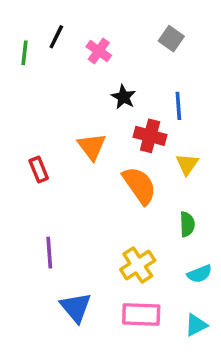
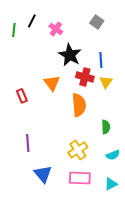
black star: (124, 97) -> (70, 55), size x1.6
yellow triangle: (187, 164) -> (106, 82), moved
orange semicircle: (139, 185) -> (79, 105), turned 30

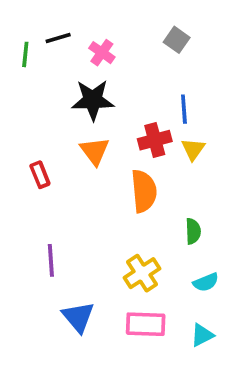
black line: (32, 21) -> (58, 38), turned 48
black star: (70, 55) -> (93, 100), moved, turned -30
red cross: (85, 77) -> (155, 140), turned -30

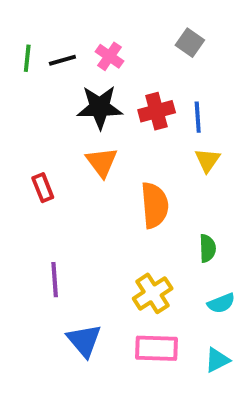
black line: (58, 38) -> (62, 60), moved
red cross: (155, 140) -> (157, 111), moved

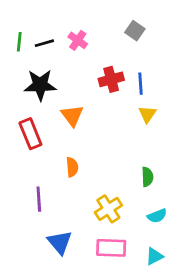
black star: (100, 107) -> (40, 85), moved
red rectangle: (43, 188) -> (30, 134), size x1.5
orange semicircle: (155, 205) -> (72, 167), moved, size x0.6

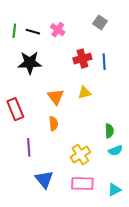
black line: (44, 43) -> (33, 32), turned 32
yellow triangle: (147, 114) -> (84, 93), moved, turned 40
orange triangle: (72, 116) -> (56, 97), moved
red rectangle: (30, 134) -> (15, 109), moved
cyan semicircle: (157, 216) -> (115, 150), moved

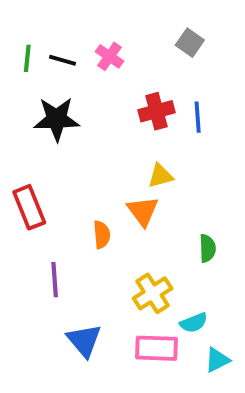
orange triangle: (56, 97) -> (143, 211), moved
cyan semicircle: (115, 150) -> (194, 323), moved

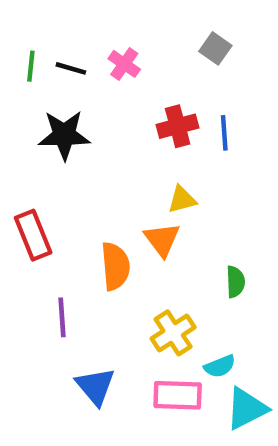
orange semicircle: (102, 235) -> (115, 266), size x1.5
cyan triangle: (217, 360) -> (246, 409), size x1.5

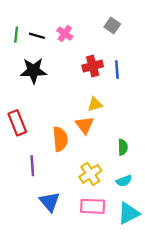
cyan semicircle: (220, 366) -> (124, 181), moved

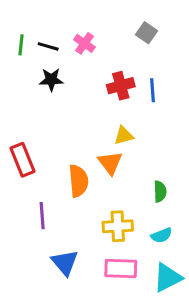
black star: (33, 71) -> (51, 80), moved, size x0.7
yellow cross: (90, 174) -> (118, 226), turned 30

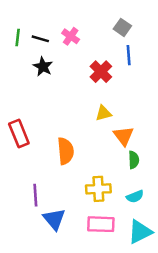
black star: (51, 80) -> (43, 67), turned 30
red cross: (121, 86) -> (101, 72), turned -30
blue line: (152, 90) -> (129, 55), moved
orange triangle: (110, 163) -> (124, 136), moved
purple line: (42, 216) -> (35, 195), moved

